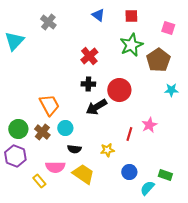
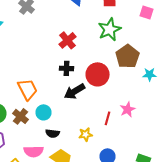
brown pentagon: (158, 60) -> (128, 56), moved

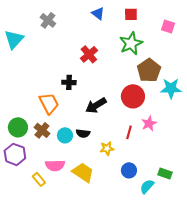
black cross: (66, 68) -> (69, 82), moved
red circle: (98, 74) -> (133, 96), moved
cyan star: (150, 74) -> (171, 88), size x1.5
cyan circle: (44, 112) -> (65, 135), moved
black semicircle: (52, 133) -> (83, 133), moved

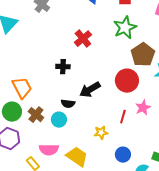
orange trapezoid: (49, 103) -> (22, 88), moved
black semicircle: (83, 133) -> (68, 104), moved

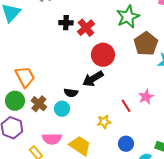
black cross: (63, 67) -> (66, 23), moved
red circle: (127, 81) -> (103, 55), moved
red line: (123, 117) -> (126, 106), turned -48

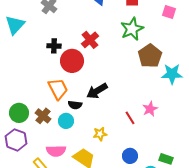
black cross: (66, 23) -> (54, 46), moved
red circle: (103, 55) -> (72, 61), moved
orange trapezoid: (25, 77) -> (58, 89), moved
yellow star: (104, 122) -> (100, 134), moved

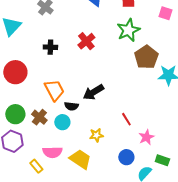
red circle: (72, 61) -> (15, 72), moved
pink star: (150, 109) -> (146, 137), moved

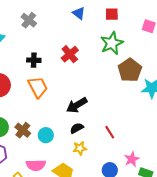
orange trapezoid: (54, 90) -> (38, 87), moved
black semicircle: (71, 106) -> (77, 128), moved, turned 144
pink star: (146, 137) -> (132, 159), moved

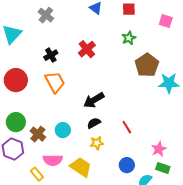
green star: (112, 43) -> (129, 38), size x0.6
black cross: (34, 60) -> (51, 55), turned -32
brown cross: (23, 130) -> (38, 134), moved
pink star: (132, 159) -> (159, 149), moved

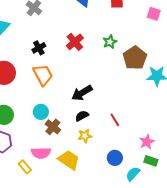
green star: (129, 38) -> (110, 42), moved
cyan circle: (63, 130) -> (41, 112), moved
brown cross: (38, 134) -> (53, 127), moved

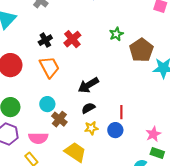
red cross: (75, 42) -> (72, 39), moved
red line: (115, 120) -> (121, 112), turned 32
pink semicircle: (41, 153) -> (38, 138), moved
blue circle: (115, 158) -> (115, 130), moved

